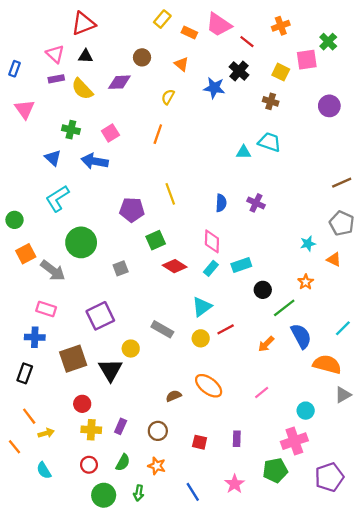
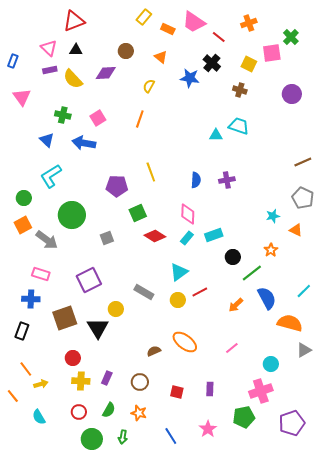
purple cross: (256, 203) -> (227, 180), turned -35
green circle: (14, 220) -> (24, 198), moved

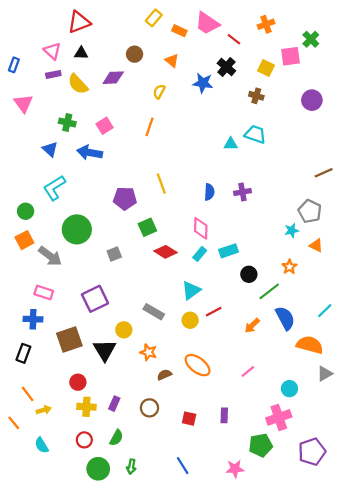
gray pentagon: (303, 198) -> (310, 211), moved
orange star: (139, 413) -> (148, 352), moved
pink star: (208, 429) -> (235, 469), moved, turned 30

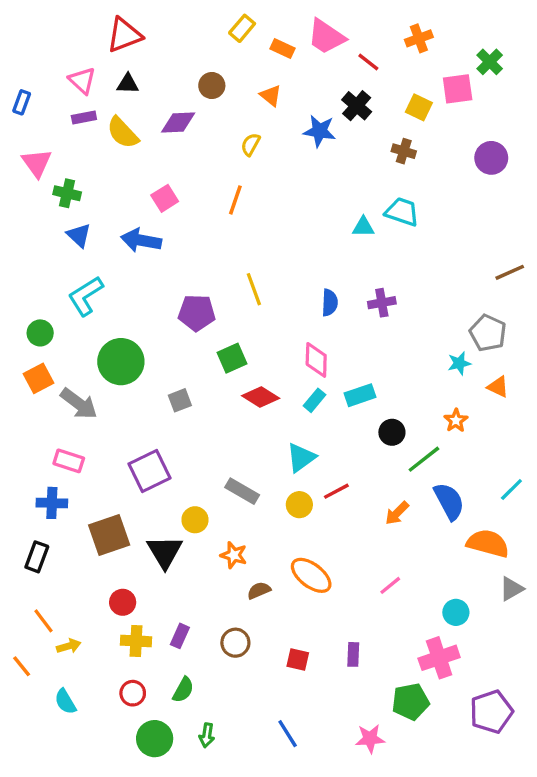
green cross: (67, 123) -> (67, 193), moved

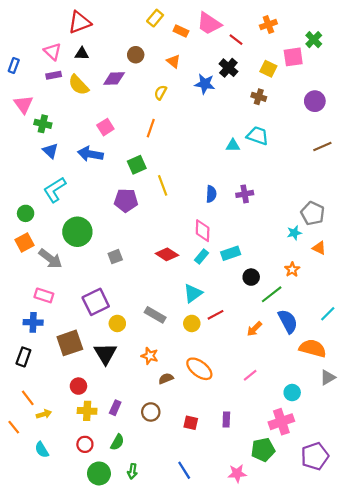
brown line: (510, 272) -> (322, 146), moved
green square: (232, 358) -> (137, 165), moved
yellow circle: (195, 520) -> (117, 323), moved

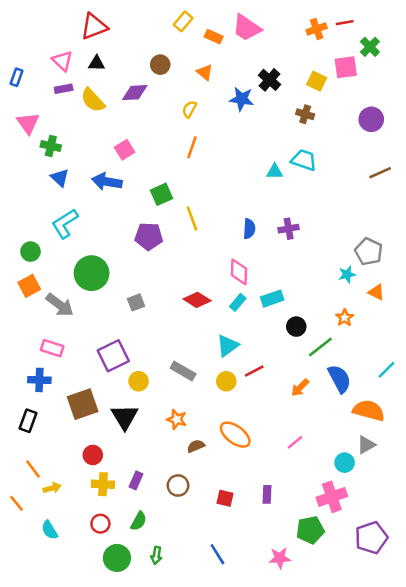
red line: (236, 40) -> (345, 23), moved, turned -48
orange line: (151, 128) -> (192, 147), moved
gray triangle: (328, 377) -> (366, 445), moved

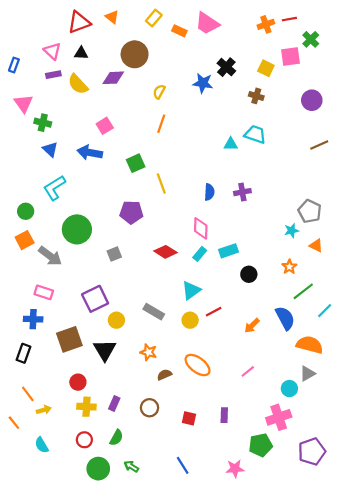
brown circle: (160, 65) -> (135, 54), size x1.6
orange triangle: (205, 72) -> (112, 17), moved
purple pentagon: (149, 236) -> (131, 212), moved
green line: (320, 347) -> (303, 291), moved
green arrow: (156, 555) -> (131, 466), turned 112

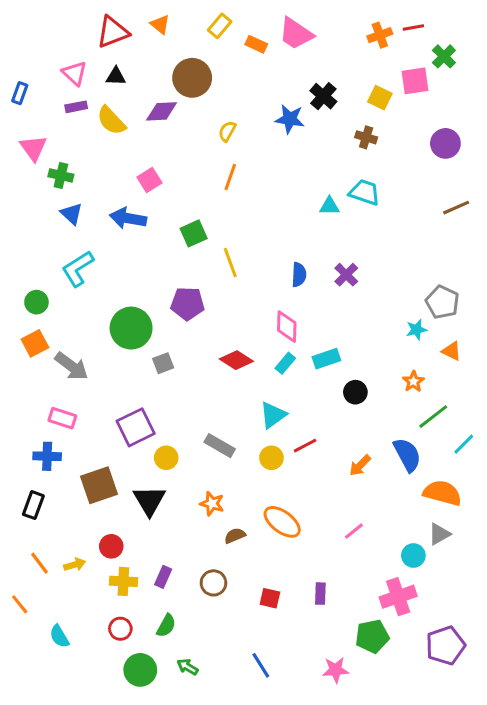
purple cross: (242, 192) -> (346, 275), turned -35
green circle: (77, 229) -> (131, 328), moved
yellow arrow: (44, 410) -> (75, 565), moved

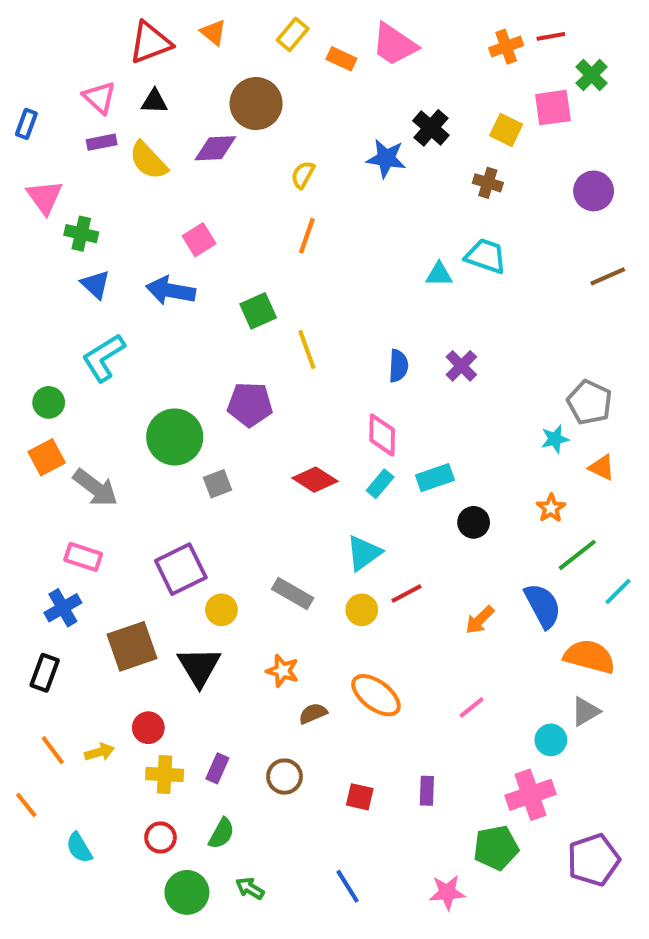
blue cross: (47, 456) -> (63, 608), turned -32

